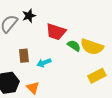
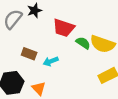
brown rectangle: (24, 56) -> (29, 54), turned -64

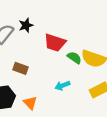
cyan arrow: (51, 61) -> (62, 86), moved

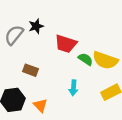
cyan arrow: (62, 86) -> (73, 88), turned -64

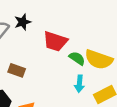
cyan arrow: (73, 88) -> (79, 84), moved

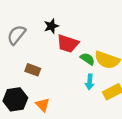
black star: (23, 22) -> (51, 26), moved

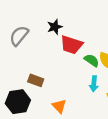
brown rectangle: (33, 70) -> (36, 80), moved
orange triangle: (43, 105) -> (59, 106), moved

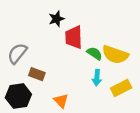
gray semicircle: (19, 36) -> (17, 53), moved
red trapezoid: (71, 45) -> (74, 37), turned 70

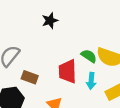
red trapezoid: (74, 37) -> (68, 71), moved

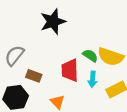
black star: (50, 21) -> (53, 22), size x1.6

